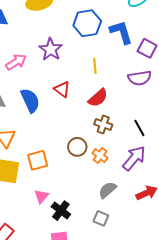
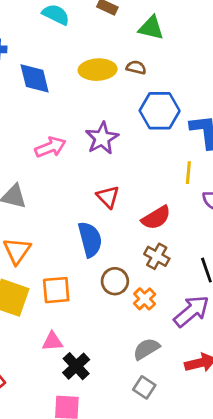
yellow line: (95, 66) -> (188, 173), moved
blue semicircle: (30, 100) -> (90, 239), moved
pink triangle: (41, 196) -> (52, 341), turned 35
gray square: (101, 218) -> (144, 387), moved

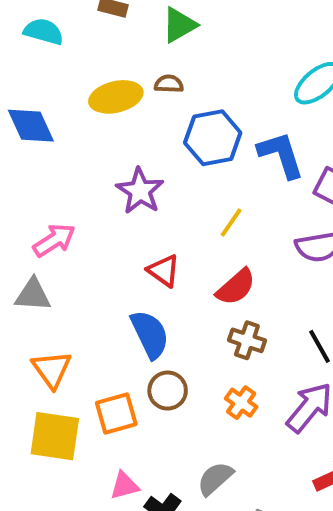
green triangle: (151, 28) -> (179, 25), turned -32
pink arrow: (50, 147) -> (54, 240), moved
yellow line: (188, 173) -> (231, 222), moved, turned 40
brown circle: (115, 281) -> (168, 391), moved
gray semicircle: (146, 349) -> (215, 478), moved

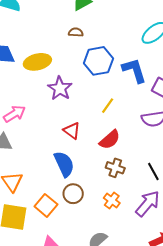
yellow ellipse: (116, 97) -> (37, 62), moved
orange square: (116, 413) -> (46, 205), turned -35

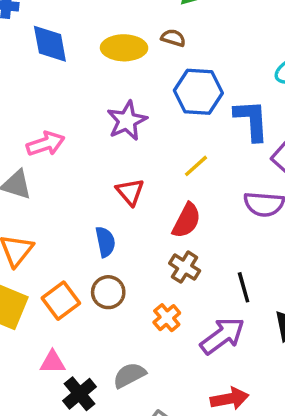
yellow ellipse: (37, 62) -> (124, 48), moved
red semicircle: (110, 140) -> (187, 221), turned -35
blue semicircle: (64, 164) -> (105, 242), size x0.7

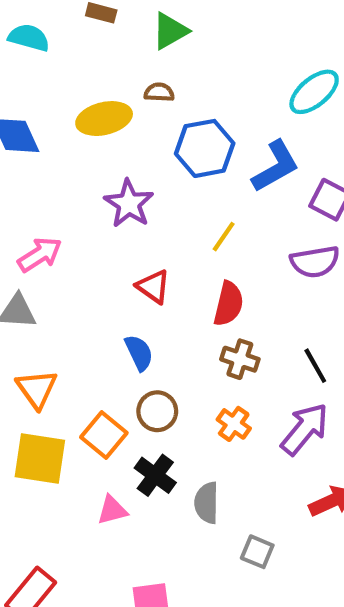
blue L-shape: (252, 120) -> (276, 166), turned 78
gray semicircle: (129, 375) -> (207, 503), turned -48
black cross: (79, 394) -> (155, 475), moved

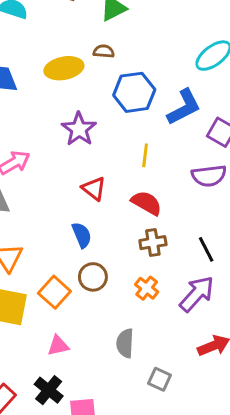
yellow line: (224, 237) -> (145, 155), turned -30
red semicircle: (228, 304) -> (147, 203), turned -76
brown cross: (240, 359) -> (153, 243), turned -30
black cross: (155, 475) -> (49, 390), moved

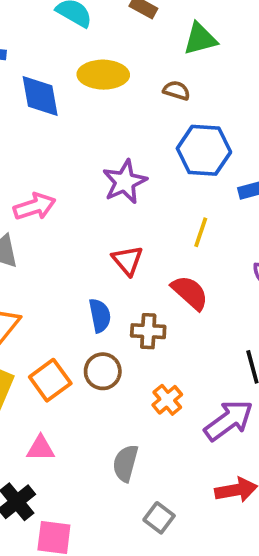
yellow ellipse: (64, 68) -> (103, 75), moved
brown cross: (153, 243) -> (148, 331), moved

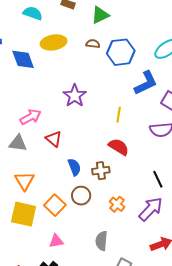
blue hexagon: (204, 150) -> (121, 52), moved
red triangle: (127, 260) -> (54, 139), moved

